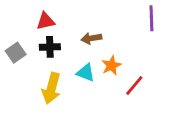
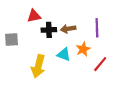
purple line: (151, 18) -> (97, 28), moved
black cross: (50, 47) -> (49, 30), moved
gray square: (16, 53) -> (12, 40), turned 32

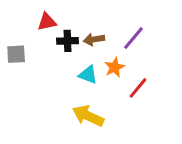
purple line: (97, 28) -> (134, 38), turned 42
yellow arrow: (38, 66) -> (88, 116), moved, turned 100

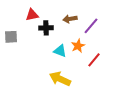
brown arrow: (94, 39) -> (70, 19), moved

